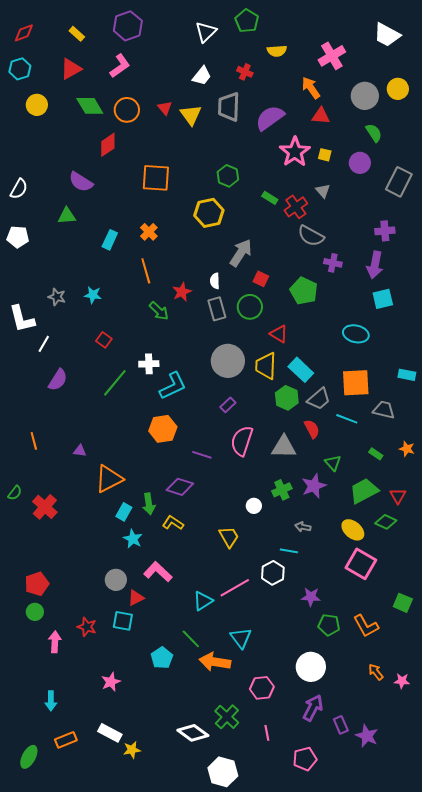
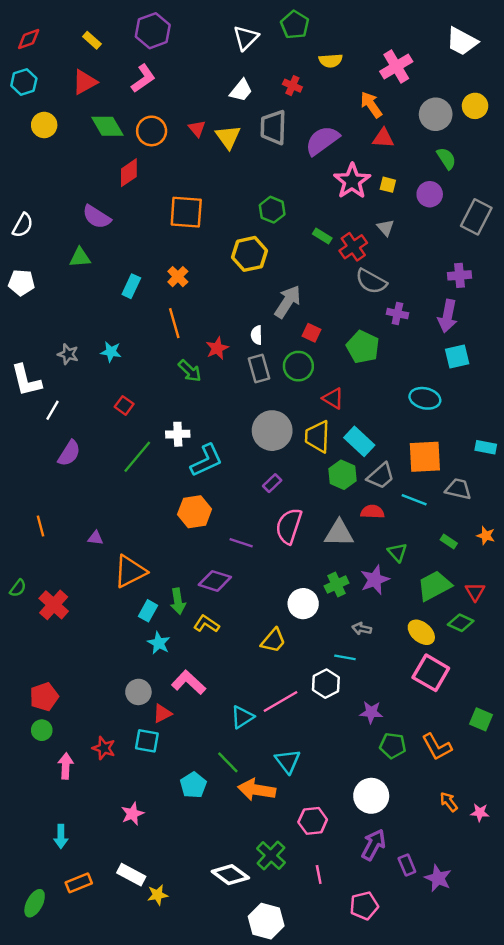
red semicircle: (312, 429) -> (372, 512), turned -60
white circle: (254, 506) -> (303, 604), size x1.6
yellow trapezoid: (229, 537) -> (273, 641), turned 70

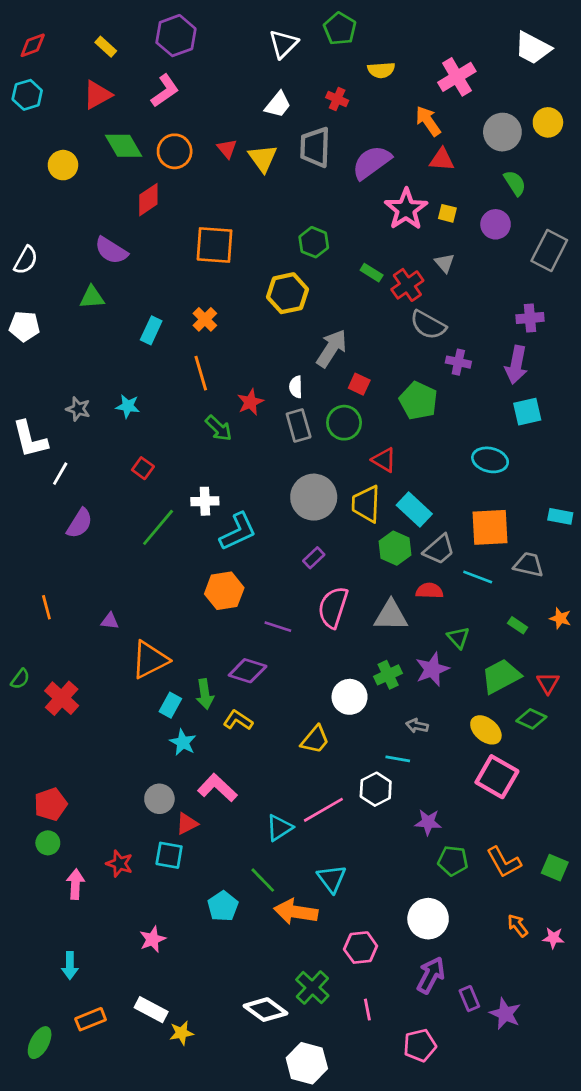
yellow circle: (44, 125) -> (63, 165), moved
green square: (481, 719) -> (555, 868), moved

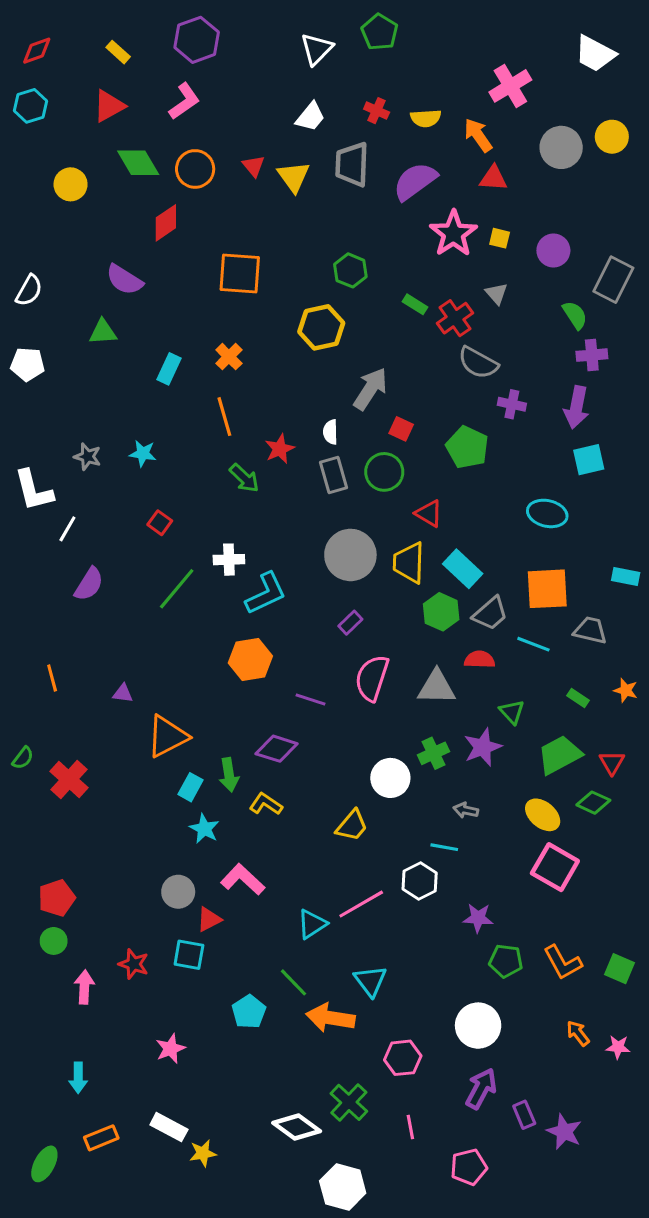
yellow semicircle: (381, 70) -> (426, 118), moved
green semicircle: (515, 183) -> (575, 315), moved

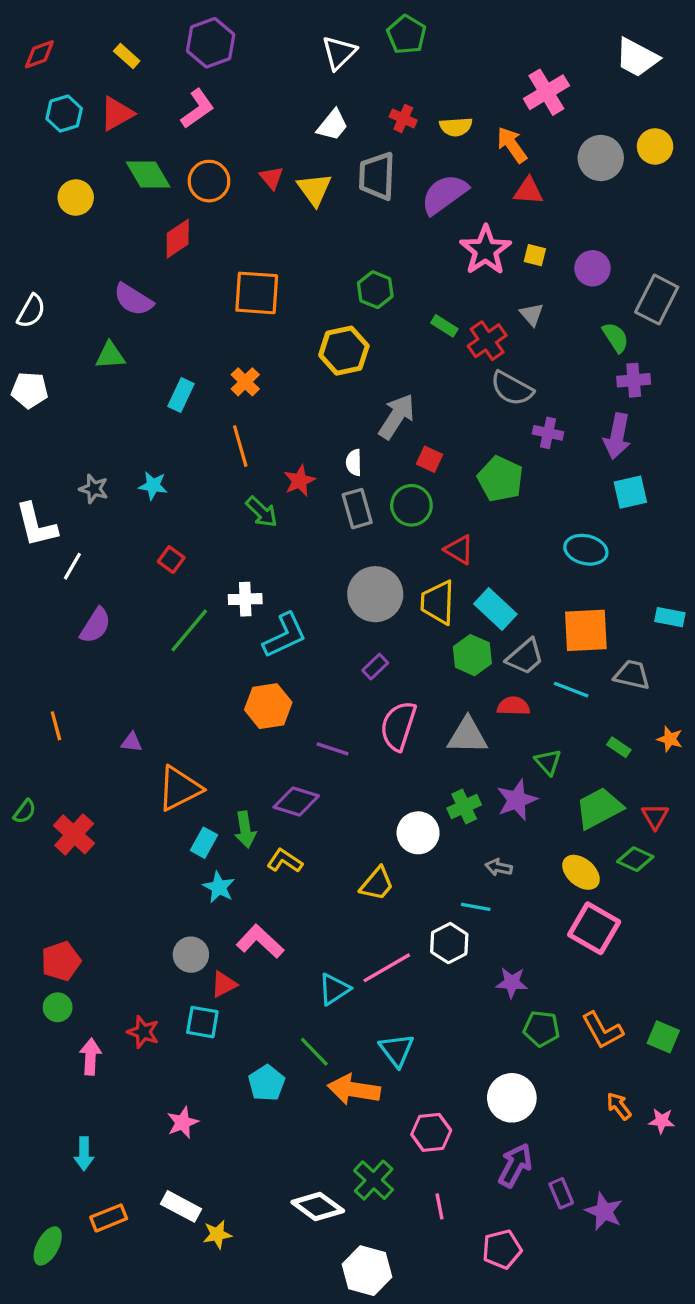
cyan hexagon: (31, 106) -> (64, 114), moved

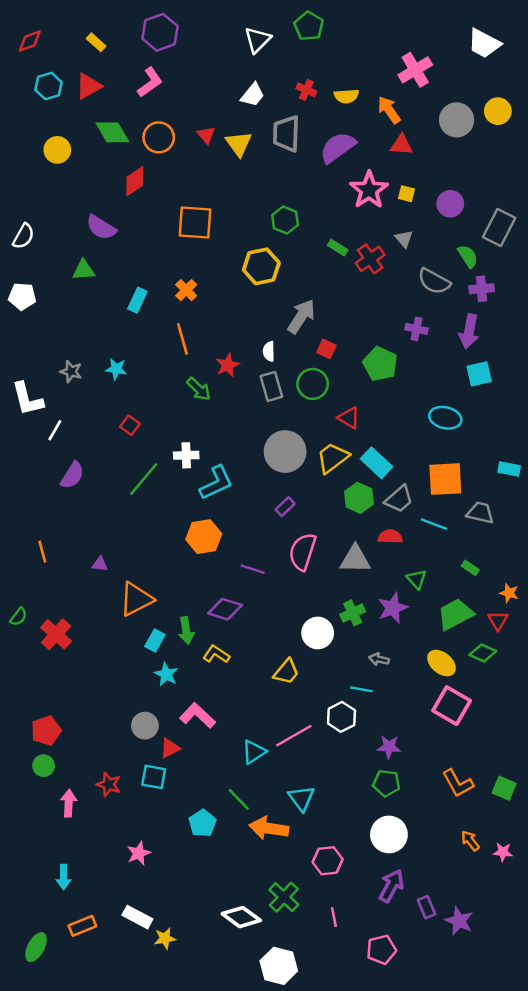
gray semicircle: (512, 388) -> (434, 281), moved
yellow trapezoid: (438, 602) -> (333, 458), turned 51
orange star: (670, 739) -> (509, 593), moved
green pentagon: (541, 1029) -> (386, 783), moved

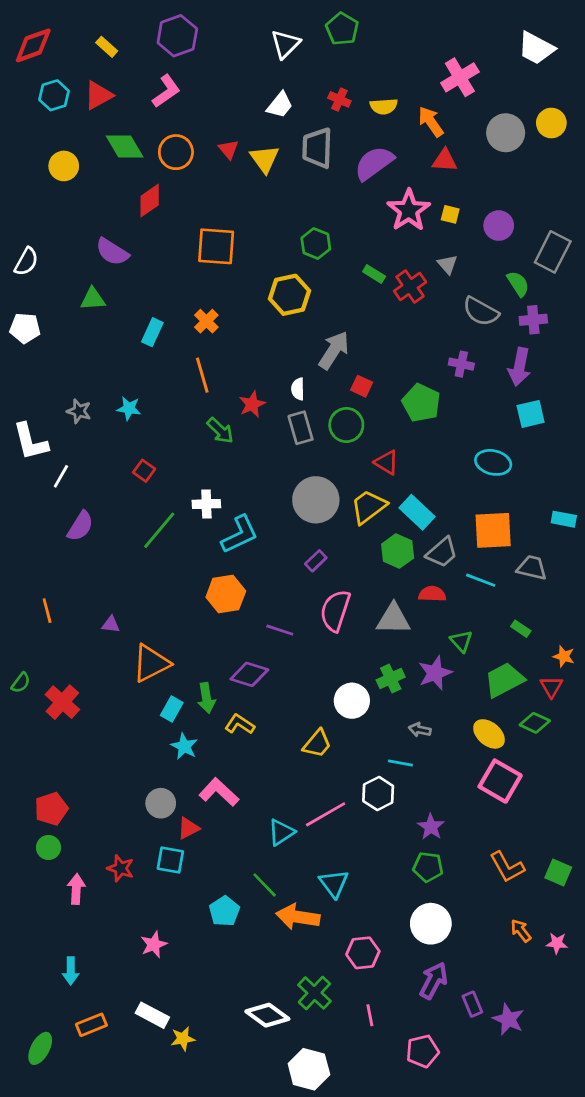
red diamond: (30, 41) -> (33, 45), size x1.4
purple star: (389, 747) -> (431, 827), turned 30

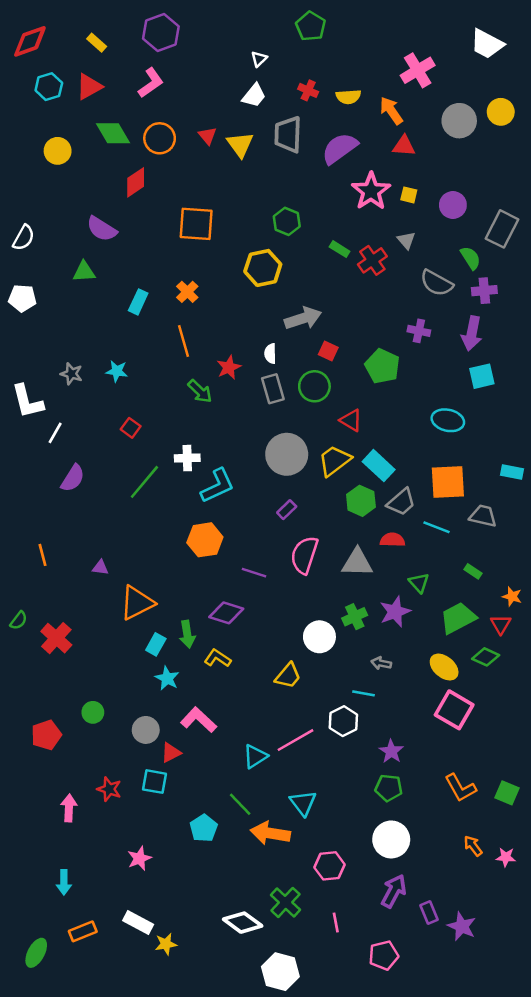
white triangle: (285, 44) -> (259, 59), moved, size x0.6
gray arrow: (334, 350) -> (303, 318), turned 39
green circle: (48, 848) -> (93, 712), moved

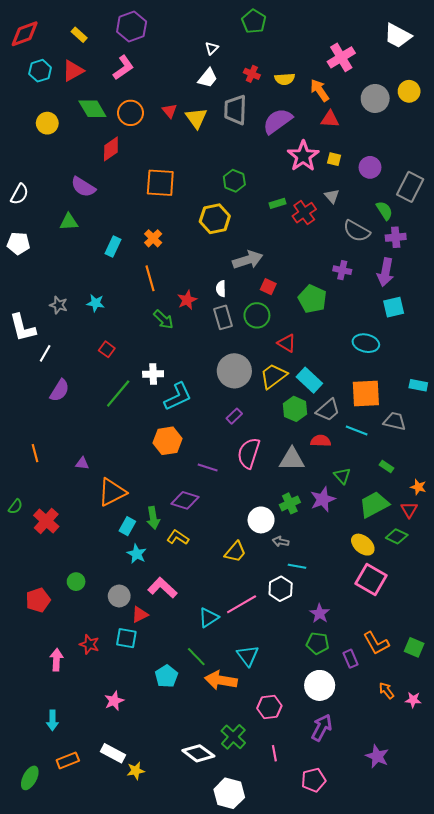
green rectangle: (340, 249) -> (277, 203), turned -49
gray arrow: (381, 663) -> (281, 542), moved
purple rectangle: (429, 913) -> (350, 659), moved

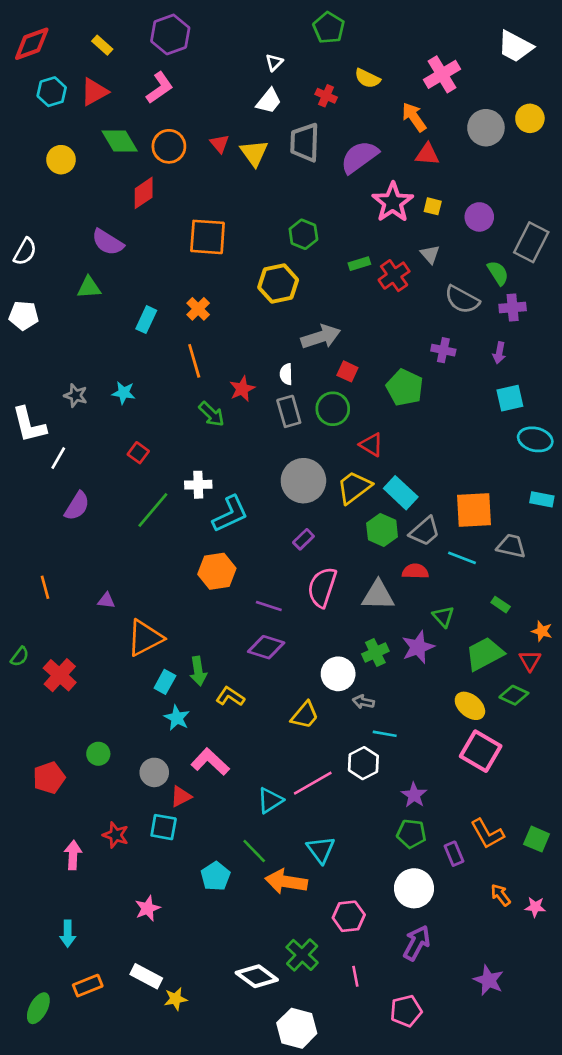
yellow semicircle: (285, 79) -> (367, 78), moved, turned 30
purple arrow: (385, 272) -> (499, 353), size x0.6
cyan ellipse: (366, 343) -> (535, 439), moved
purple diamond: (185, 500) -> (266, 647), moved

